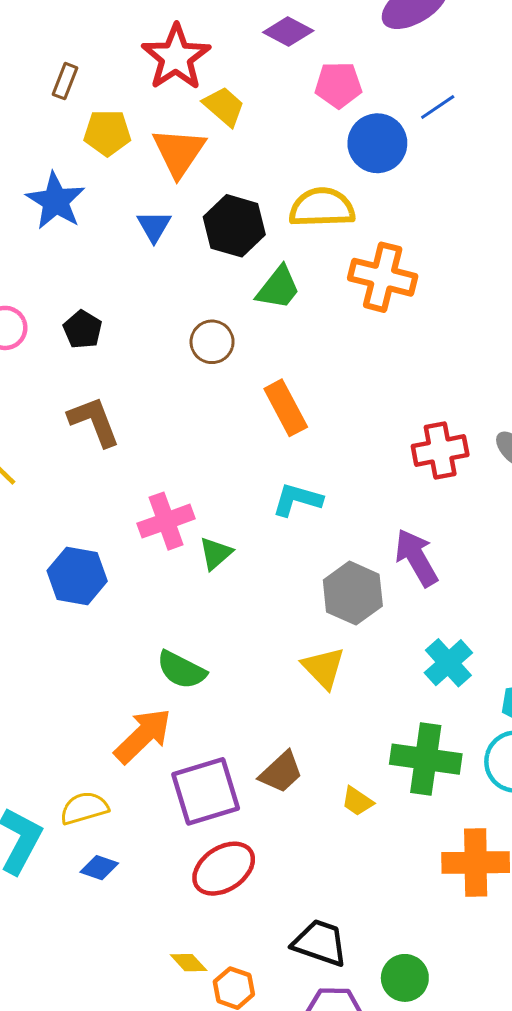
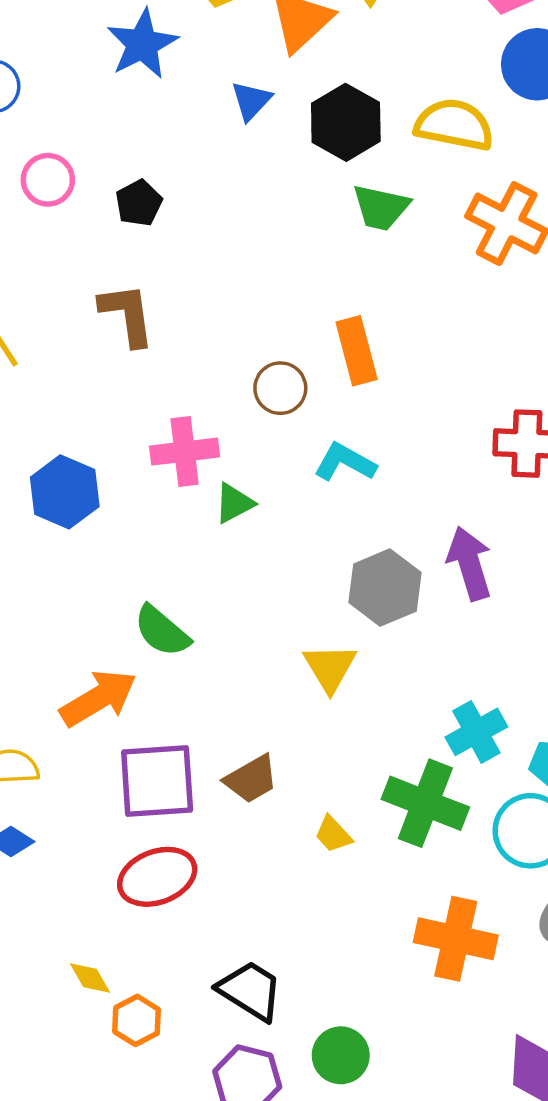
green trapezoid: (278, 288) -> (381, 207), turned 51
brown circle: (212, 342) -> (280, 388), moved
cyan cross: (448, 663) -> (476, 732), moved

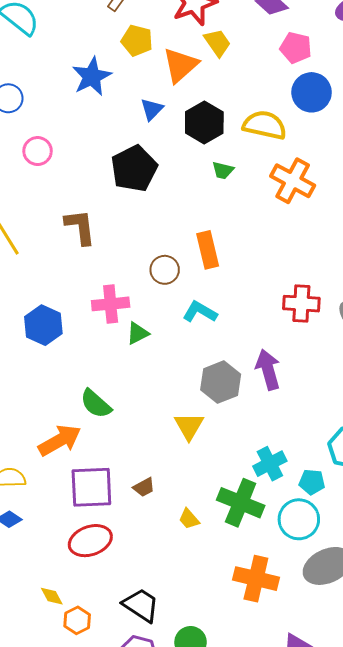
black pentagon: (139, 203) -> (134, 169), moved, size x1.8
green trapezoid: (381, 207) -> (223, 170), size x0.7
brown trapezoid: (251, 779) -> (144, 487), size x0.7

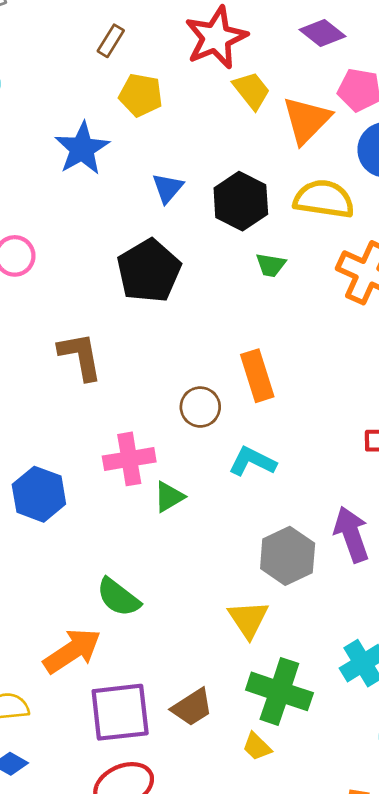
orange triangle: (180, 65) -> (307, 120), moved
brown trapezoid: (144, 487) -> (192, 707), size x1.4
green cross: (241, 503) -> (279, 691), moved

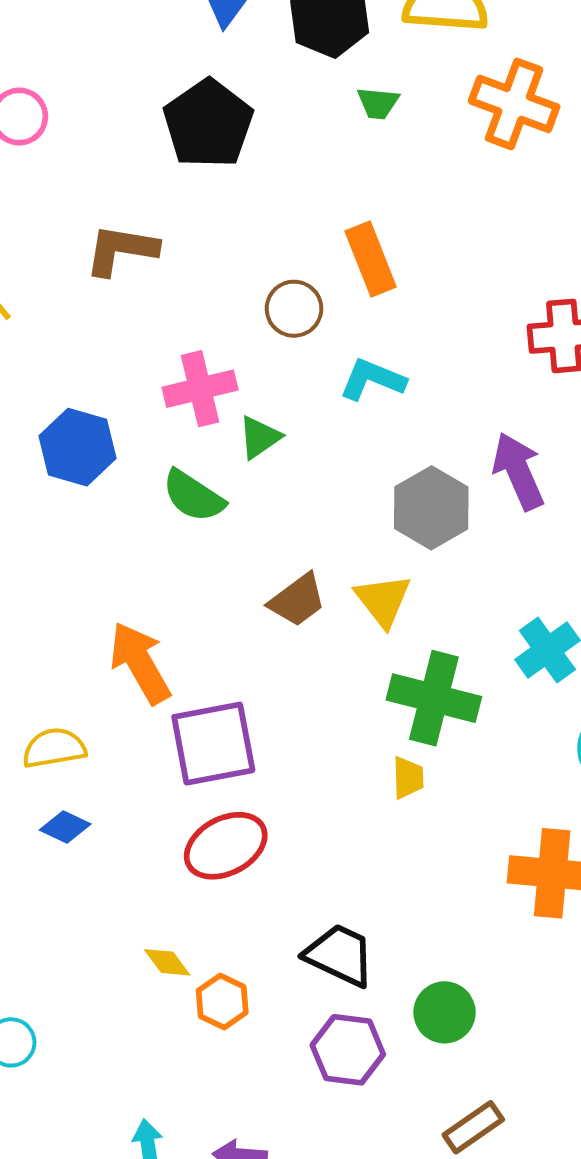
brown L-shape: (80, 356) -> (121, 250), turned -66
green semicircle: (118, 597) -> (193, 496), moved
orange arrow: (72, 651) -> (140, 663), turned -82
brown trapezoid: (192, 707) -> (297, 600), moved
yellow trapezoid: (257, 747) -> (408, 778), turned -132

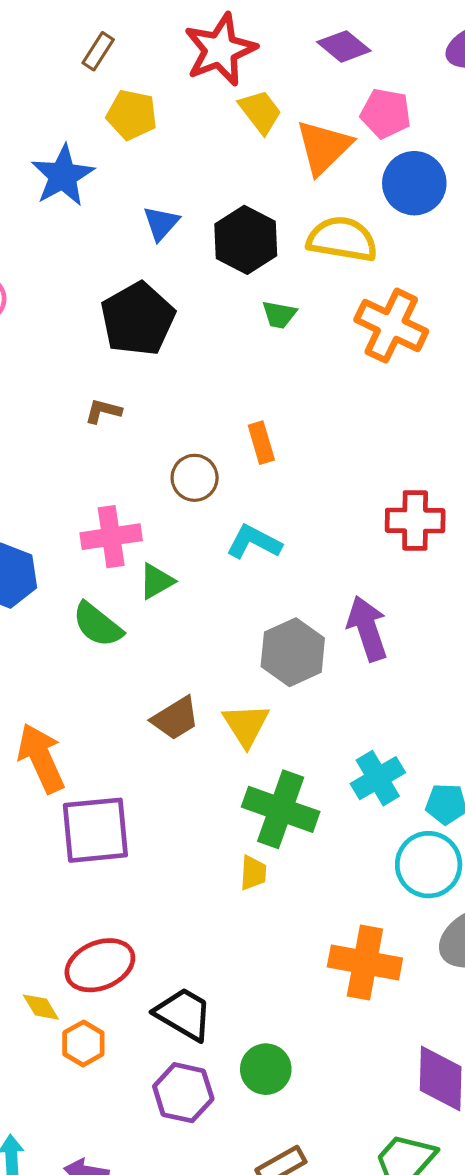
brown L-shape: (121, 250) -> (103, 411), moved, size x0.6
orange rectangle: (371, 259) -> (261, 443), size x0.7
red ellipse: (226, 846) -> (100, 965), moved

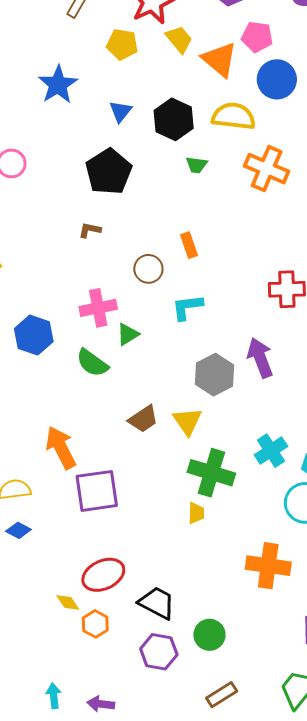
yellow pentagon: (132, 115) -> (122, 44), moved
orange triangle: (324, 147) -> (219, 59), turned -33
cyan L-shape: (254, 542) -> (187, 307), turned -32

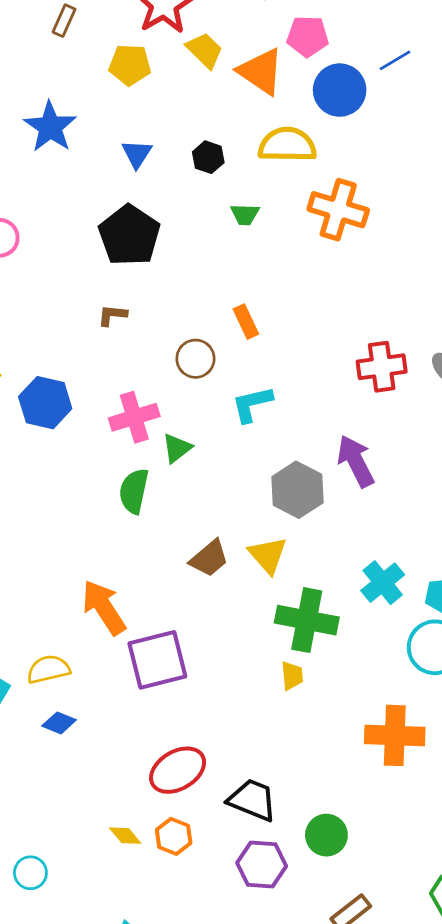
black hexagon: (174, 119) -> (208, 157), size x0.6
blue hexagon: (34, 335) -> (45, 403), moved
green semicircle: (92, 363) -> (134, 491), turned 72
yellow diamond: (68, 602) -> (125, 836), moved

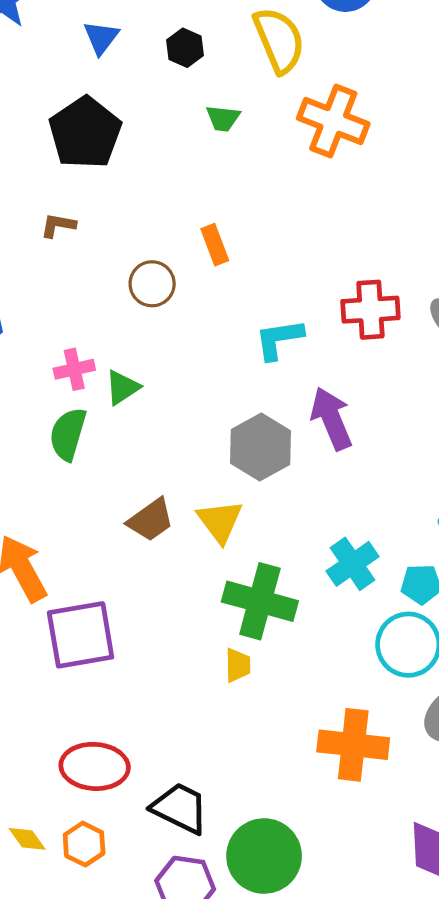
yellow semicircle: (287, 145) -> (279, 40), turned 62
cyan L-shape: (252, 404) -> (279, 339), moved
pink cross: (134, 417) -> (74, 369), moved, size x0.7
red ellipse: (178, 770) -> (95, 766), turned 30
green circle: (326, 835) -> (264, 856), size x1.5

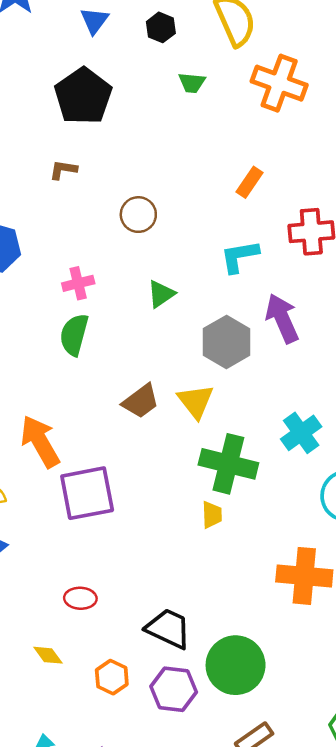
orange rectangle: (215, 245) -> (250, 182), moved, turned 56
green triangle: (122, 387) -> (161, 294), moved
red ellipse: (95, 766) -> (80, 598), moved, size x0.6
orange hexagon: (84, 844) -> (112, 677), moved

